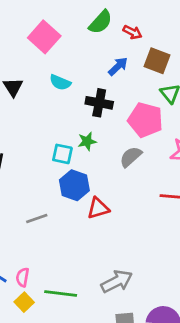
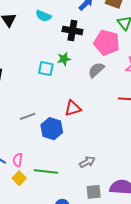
blue hexagon: (74, 185) -> (52, 129), moved
gray arrow: (117, 281) -> (87, 162), size x0.7

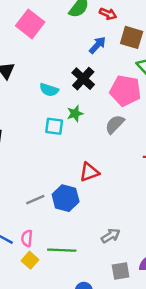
cyan semicircle: (43, 16) -> (49, 90), moved
black cross: (72, 30) -> (83, 79), turned 36
gray line: (28, 116) -> (35, 200), moved

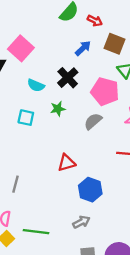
pink square: (30, 24) -> (21, 48), moved
cyan square: (54, 126) -> (26, 118), moved
blue hexagon: (66, 198) -> (90, 190), moved
gray line: (35, 200) -> (16, 184), turned -56

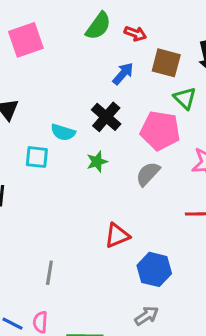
pink square: (21, 48) -> (26, 40), moved, turned 35
cyan square: (26, 118) -> (37, 157), moved

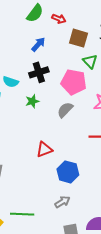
blue arrow: (123, 74) -> (38, 44), moved
black cross: (106, 117) -> (39, 72), turned 30

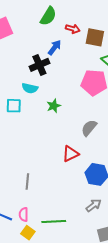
red arrow: (59, 19) -> (73, 29), moved
black cross: (39, 72) -> (39, 65), moved
gray semicircle: (65, 110) -> (89, 128), moved

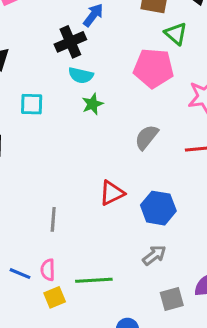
cyan semicircle: (30, 88) -> (81, 75), moved
red triangle: (70, 154) -> (112, 193), moved
yellow square: (28, 233) -> (55, 297), turned 32

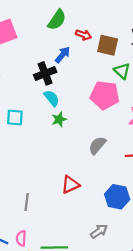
cyan semicircle: (81, 75) -> (52, 98), turned -144
blue hexagon: (158, 208) -> (117, 197), moved

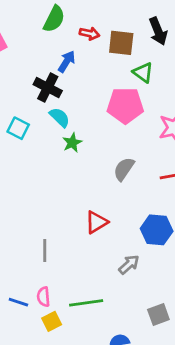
black cross: (45, 73) -> (48, 88), turned -35
cyan square: (15, 117) -> (18, 128), moved, turned 30
gray arrow: (99, 231) -> (129, 265), moved

